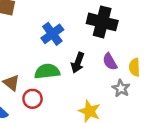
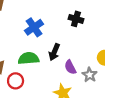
black cross: (102, 22) -> (76, 19), size x0.6
purple semicircle: (110, 62) -> (70, 67), moved

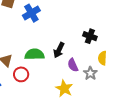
black cross: (76, 19) -> (90, 36), moved
blue cross: (34, 27) -> (31, 13), moved

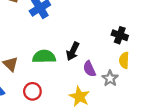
black cross: (90, 36) -> (120, 35), moved
red circle: (21, 74) -> (32, 91), moved

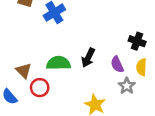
purple semicircle: (89, 69) -> (117, 64), moved
red circle: (32, 91) -> (40, 88), moved

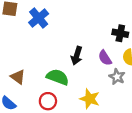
green semicircle: (58, 63) -> (58, 77), moved, turned 30
red circle: (40, 88) -> (48, 101), moved

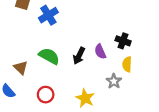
purple semicircle: (105, 58) -> (100, 52), moved
green semicircle: (58, 77) -> (49, 56), moved

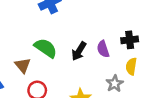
black cross: (123, 41) -> (130, 40), turned -32
brown triangle: (21, 68) -> (23, 65), moved

